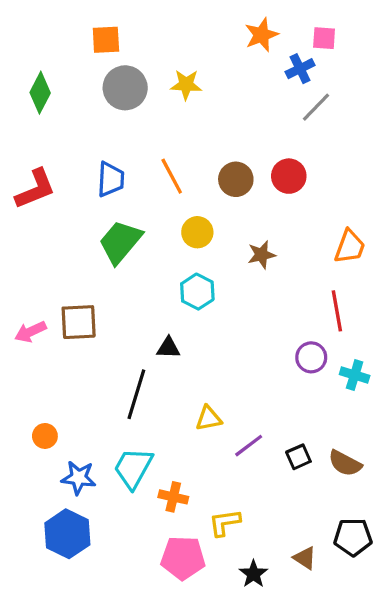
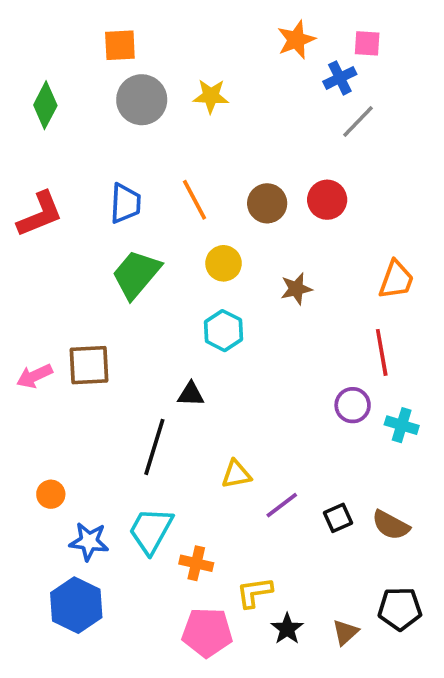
brown triangle: (305, 558) -> (345, 632), turned 45
black star: (253, 574) -> (287, 629), moved

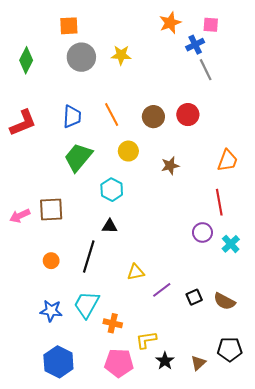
gray line: (358, 122) -> (206, 70), turned -70
cyan hexagon: (224, 331) -> (112, 190), moved
cyan cross: (402, 425) -> (231, 244), turned 30
orange circle: (51, 494) -> (51, 261), moved
blue hexagon: (76, 605) -> (58, 362), moved

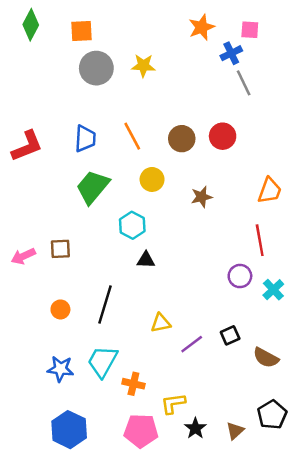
green diamond: (26, 60) -> (31, 25), moved
brown square: (51, 210) -> (60, 249), size x0.7
black triangle: (110, 226) -> (146, 260), moved
black square: (194, 297) -> (230, 335), moved
black pentagon: (230, 349) -> (272, 415), turned -30

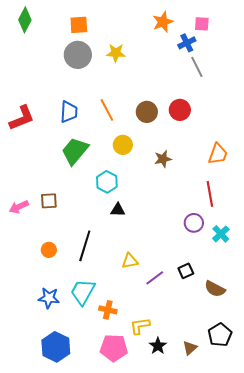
orange square: (81, 31) -> (79, 25), moved

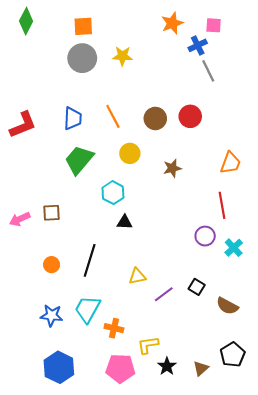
black square: (186, 271) -> (197, 287), turned -35

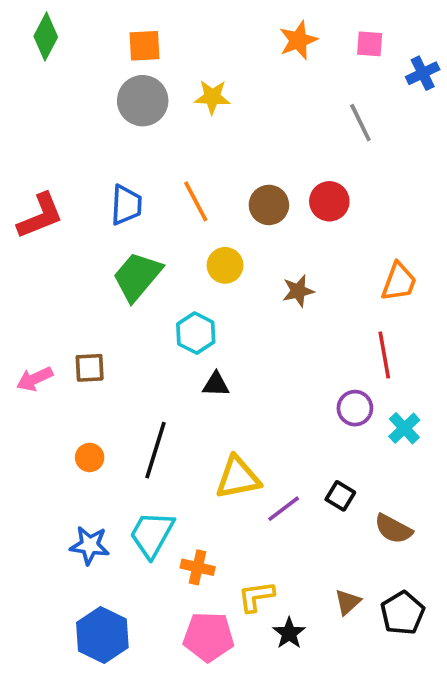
blue cross: (198, 45) -> (423, 73), moved
yellow triangle: (137, 276) -> (238, 478), size x1.5
brown triangle: (201, 368) -> (348, 602), moved

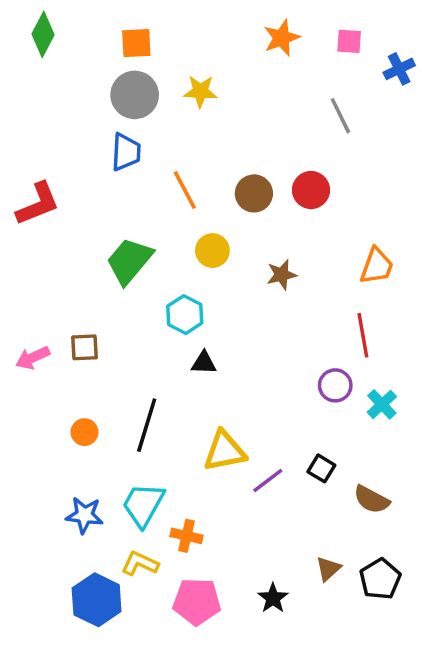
blue trapezoid: (126, 205) -> (126, 152), moved
yellow L-shape: (256, 597) -> (140, 564), moved, turned 33

